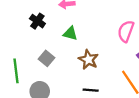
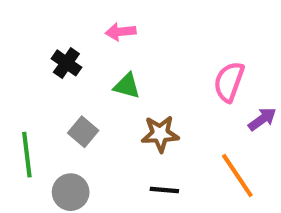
brown star: (88, 60) -> (160, 134), turned -30

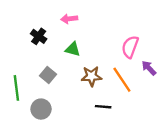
purple arrow: (262, 119) -> (149, 68), turned -98
orange line: (237, 175) -> (122, 80), moved
black line: (164, 190) -> (103, 107), moved

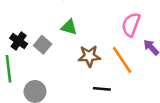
black cross: (39, 36) -> (19, 41), moved
gray square: (48, 75) -> (43, 45), moved

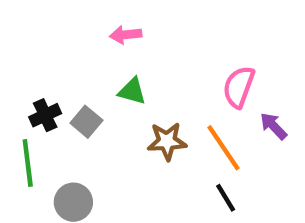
black cross: (19, 41) -> (45, 115), turned 30
black line: (102, 89) -> (226, 198), moved, turned 54

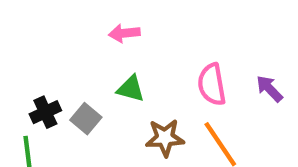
pink semicircle: (239, 87) -> (212, 84), moved, turned -30
purple arrow: (273, 126) -> (269, 89), moved

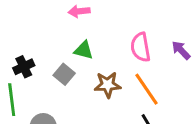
gray square: (86, 119) -> (64, 74), moved

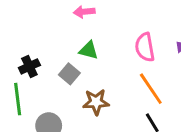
brown star: (108, 85) -> (96, 102), moved

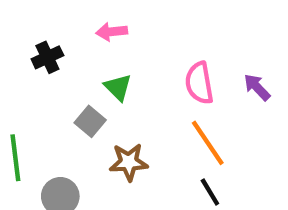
green triangle: (89, 50) -> (118, 87), turned 30
black cross: (29, 66) -> (47, 57), moved

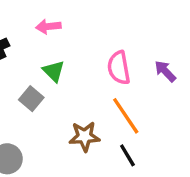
brown star: (129, 162) -> (84, 136), moved

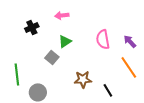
green triangle: (54, 71) -> (65, 41), turned 40
orange line: (126, 116) -> (129, 67), moved

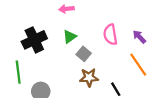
black cross: (32, 27) -> (34, 40), moved, size x1.6
gray square: (52, 57) -> (84, 54), moved

